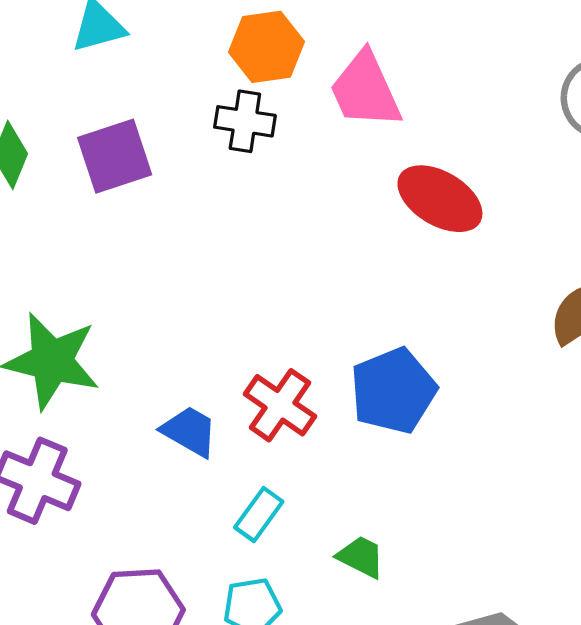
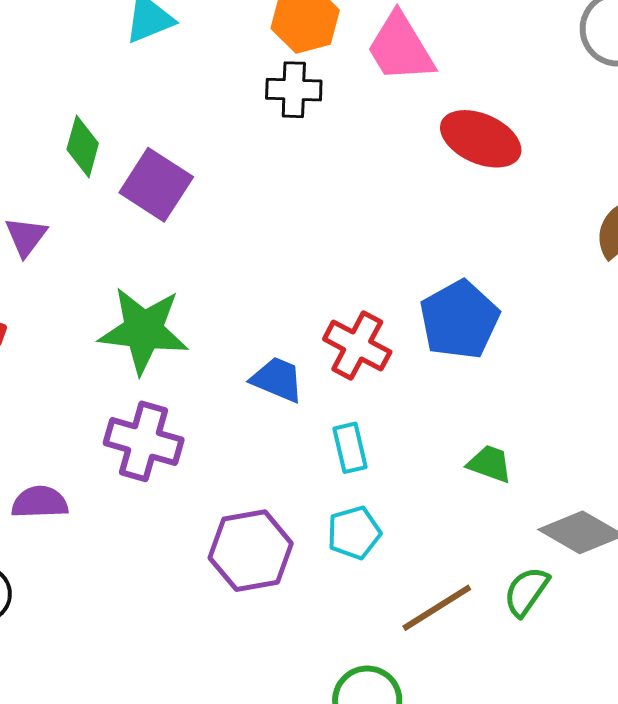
purple square: (115, 156) -> (156, 185), moved, turned -32
cyan rectangle: (259, 514) -> (350, 448), turned -42
green trapezoid: (361, 557) -> (490, 464), moved

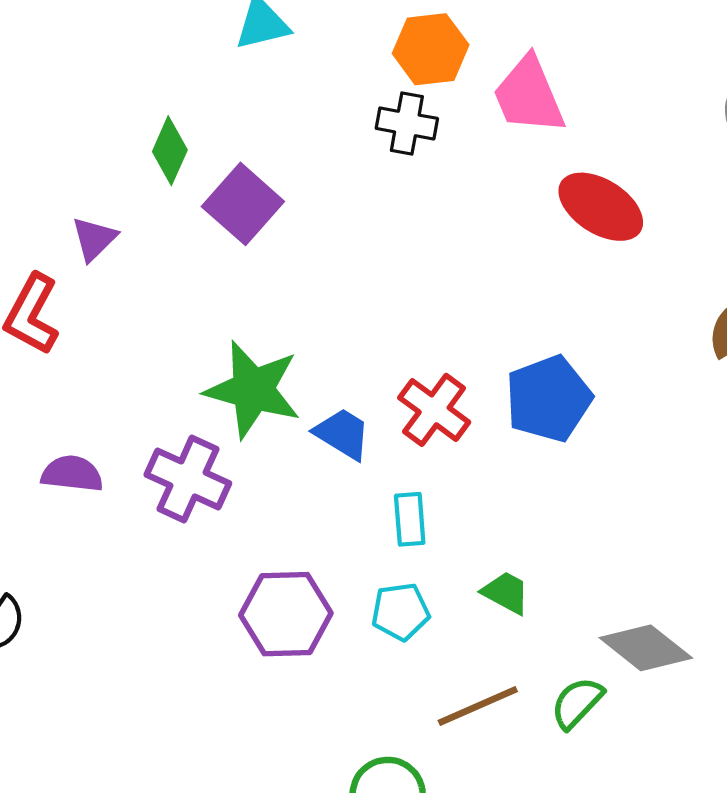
green star: (143, 330) -> (253, 390), moved
green trapezoid: (490, 464) -> (506, 593), moved
purple semicircle: (40, 502) -> (72, 474), moved

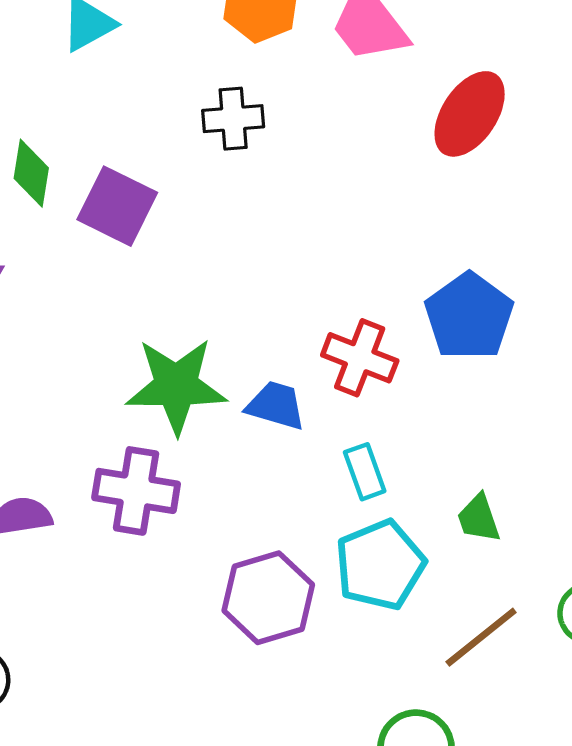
black cross: (407, 123) -> (233, 119), moved
red ellipse: (601, 207) -> (470, 114), turned -74
green trapezoid: (506, 593) -> (479, 518), turned -122
cyan pentagon: (400, 612) -> (380, 565), size x1.5

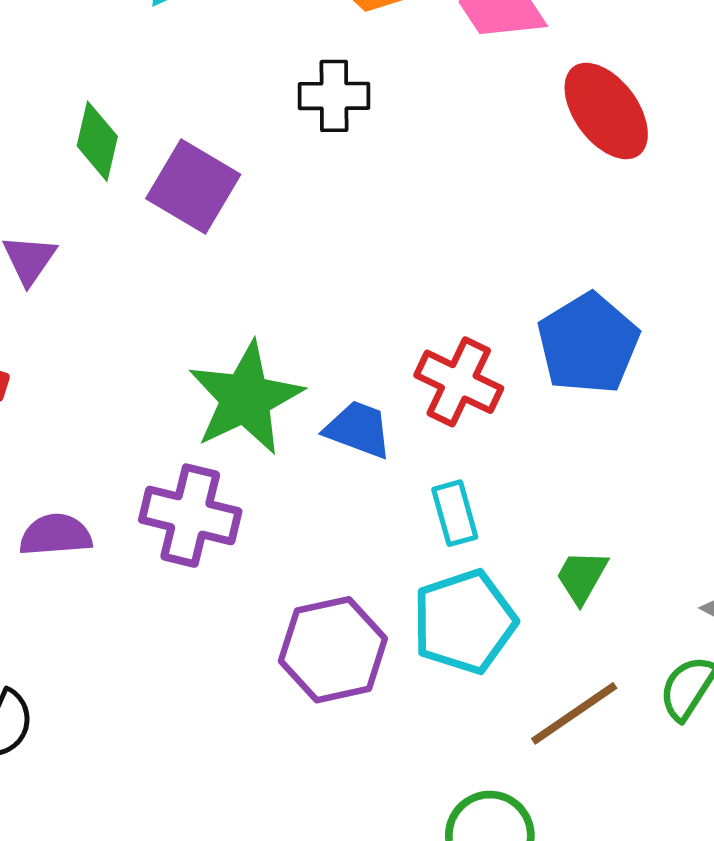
red ellipse: (470, 114) -> (606, 111), turned -74
green star: (176, 386) -> (245, 398), turned -30
green trapezoid: (479, 518) -> (582, 577), turned 44

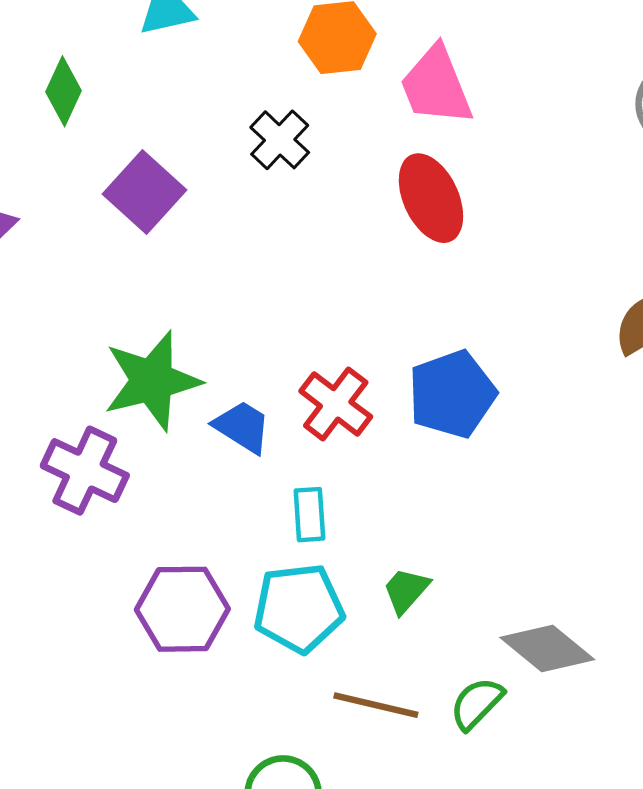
black cross: (334, 96) -> (280, 140), turned 32
red ellipse: (606, 111) -> (431, 198), moved
green diamond: (97, 141) -> (63, 91), moved
brown line: (574, 713) -> (376, 705), turned 36

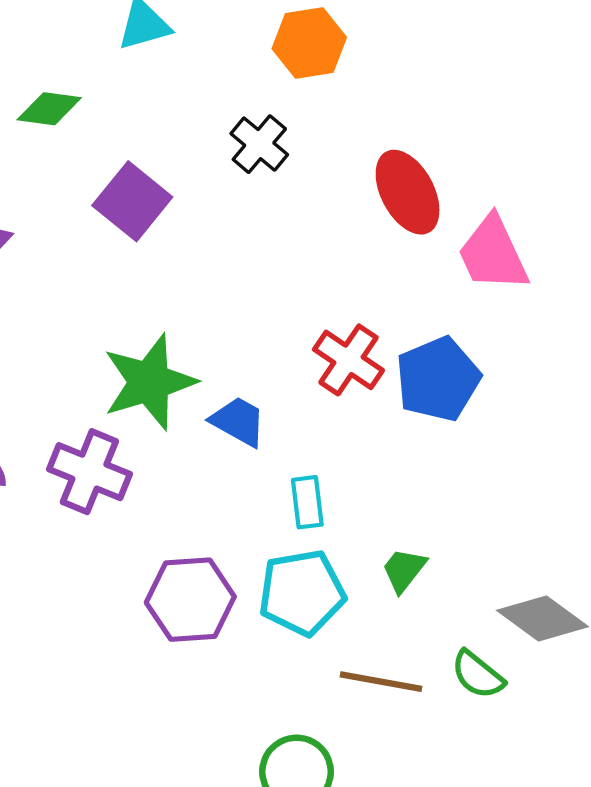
pink trapezoid: (436, 86) -> (493, 254), moved
green diamond: (63, 91) -> (49, 109), turned 76
red cross: (336, 404) -> (348, 360), moved
green semicircle: (477, 703) -> (478, 675), turned -92

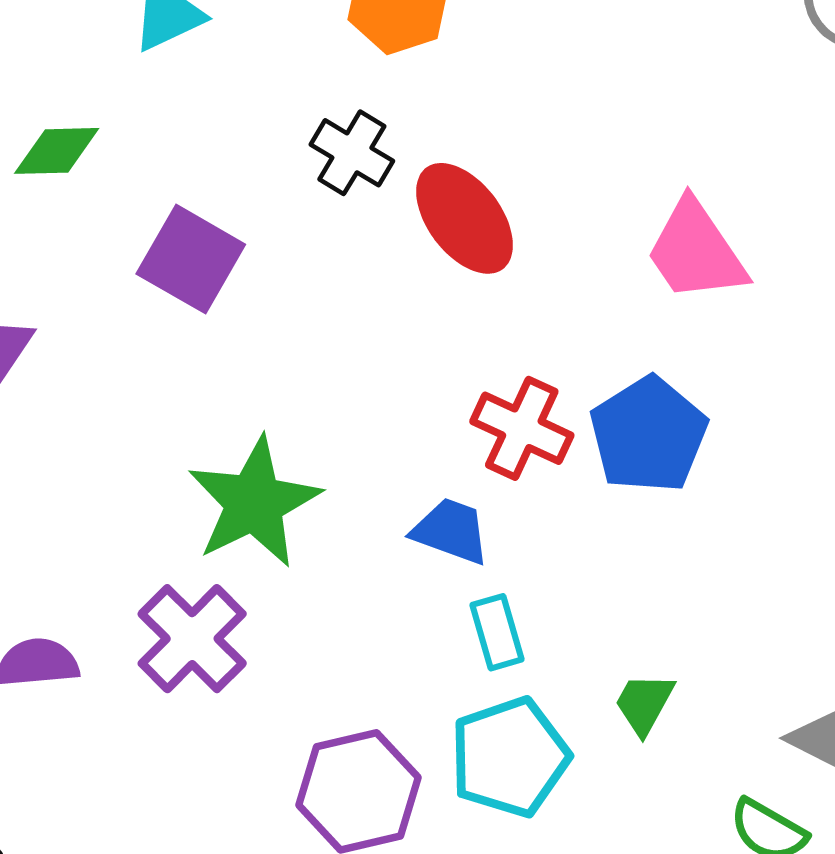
red ellipse: (408, 192) -> (465, 218), moved
blue trapezoid: (238, 421) -> (451, 531), moved
purple cross: (89, 472) -> (192, 639), turned 32

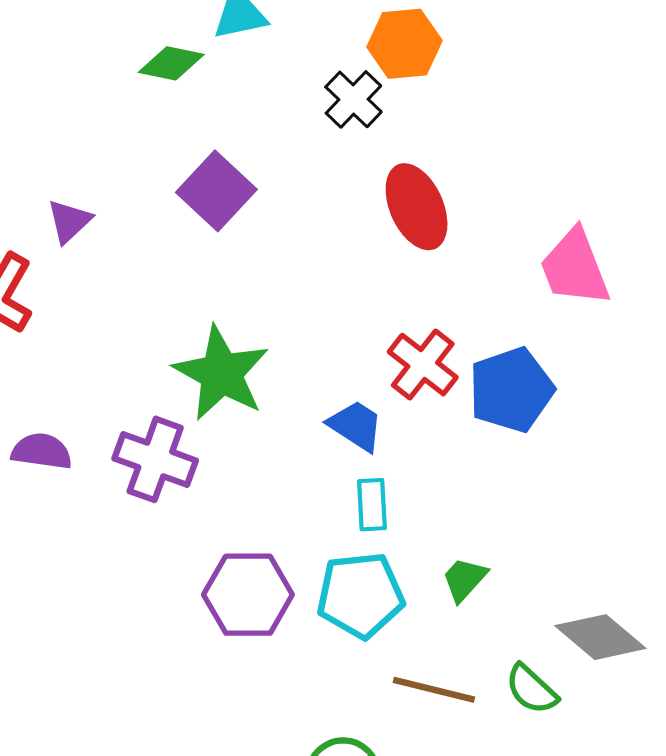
green diamond: (57, 151) -> (171, 63), moved
black cross: (352, 153) -> (353, 99), moved
green star: (254, 503) -> (221, 373), turned -30
purple cross: (192, 639) -> (155, 459), turned -38

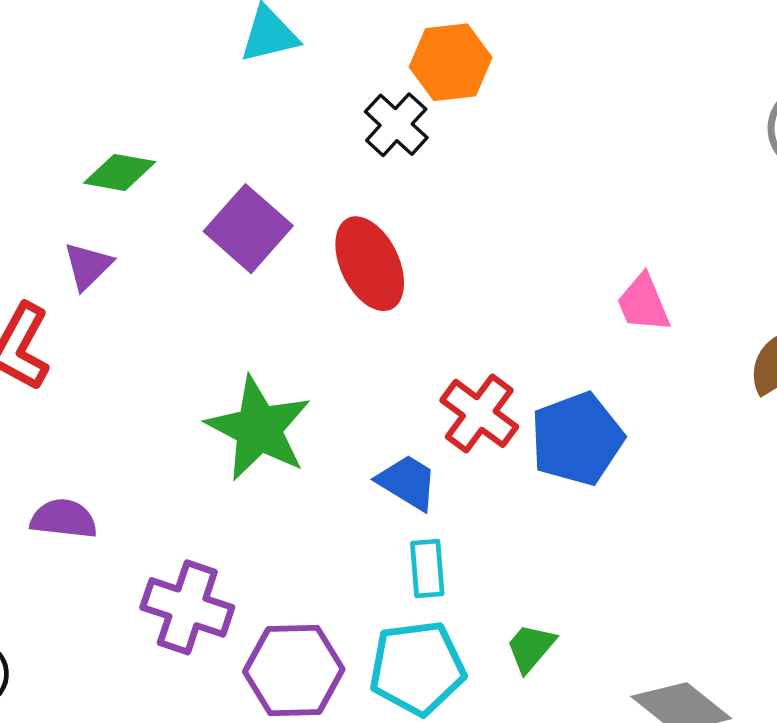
green diamond: (171, 63) -> (120, 172), moved
red ellipse: (417, 207) -> (370, 264), moved
pink trapezoid: (575, 268) -> (643, 303), size x0.7
purple cross: (155, 459) -> (187, 607), moved

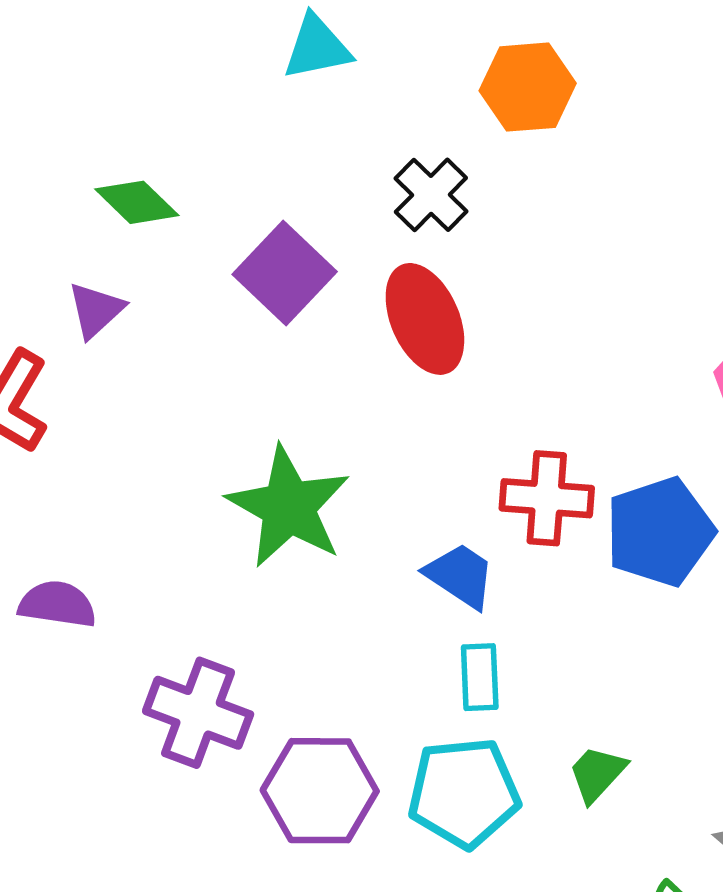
black cross: (396, 125) -> (431, 195), moved
green diamond: (120, 172) -> (137, 202), turned 32
red cross: (479, 413) -> (547, 498), turned -34

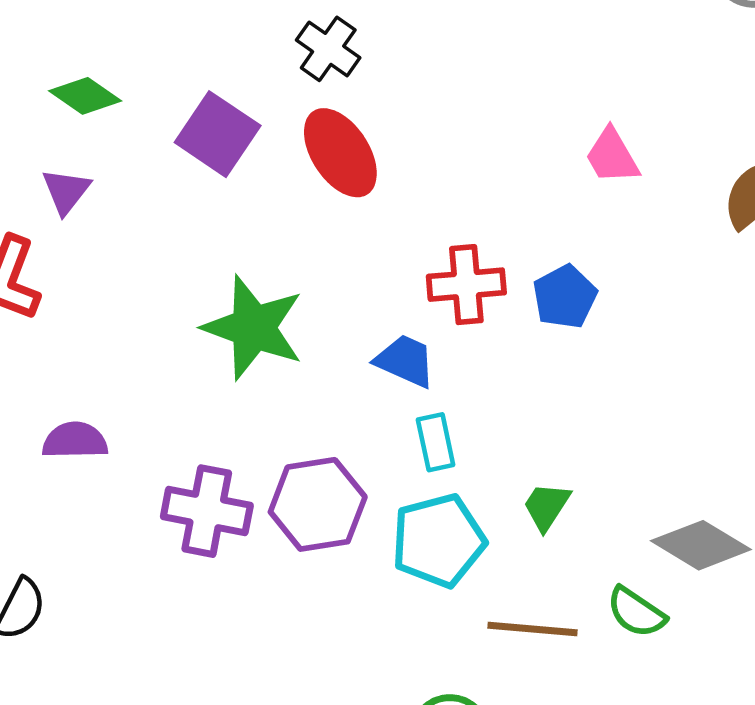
blue pentagon: (660, 532) -> (565, 297), size x0.7
purple hexagon: (320, 791) -> (318, 504), moved

